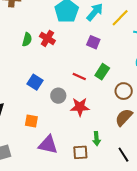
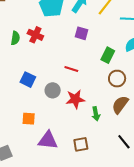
green rectangle: (102, 72) -> (108, 55), moved
green arrow: (96, 139) -> (96, 114), moved

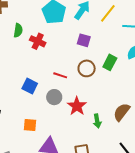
green semicircle: (15, 38) -> (18, 30), moved
red line: (71, 69) -> (60, 75), moved
brown circle: (117, 79) -> (87, 68), moved
red star: (75, 99) -> (77, 106), turned -30

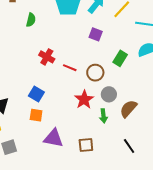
red cross: (38, 41) -> (47, 57), moved
brown circle: (87, 68) -> (95, 73), moved
blue square: (30, 86) -> (36, 94), moved
gray circle: (54, 97) -> (109, 94), moved

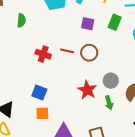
green rectangle: (120, 58) -> (115, 22), moved
red line: (70, 68) -> (67, 51), moved
brown circle: (95, 73) -> (89, 53), moved

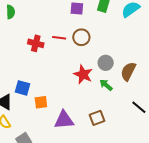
blue square: (39, 92) -> (23, 88), moved
green arrow: (109, 103) -> (106, 85), turned 152

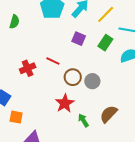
brown circle: (81, 37) -> (73, 77), moved
red cross: (36, 43) -> (28, 68), moved, turned 35
gray circle: (106, 63) -> (92, 81), moved

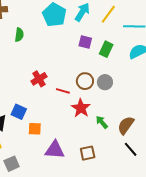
green rectangle: (105, 43) -> (106, 49), moved
red line: (53, 61) -> (63, 91), moved
brown semicircle: (109, 114) -> (126, 125), moved

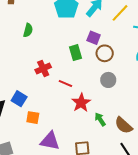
green semicircle: (19, 35) -> (28, 30), moved
green rectangle: (106, 49) -> (76, 53), moved, turned -49
brown circle: (85, 81) -> (105, 53), moved
brown semicircle: (126, 125) -> (124, 125), turned -90

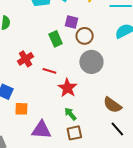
gray circle: (108, 80) -> (91, 62), size x1.5
green arrow: (100, 119) -> (70, 114), moved

